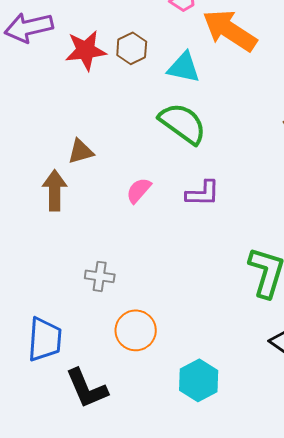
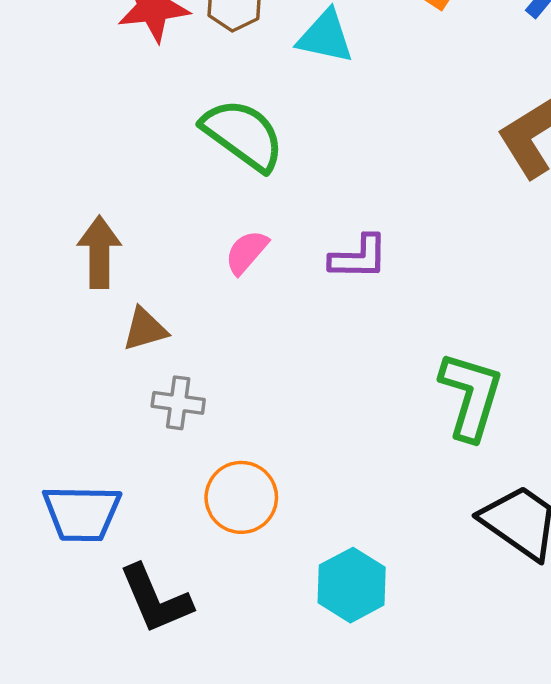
green semicircle: (183, 123) -> (243, 135), moved
brown triangle: (81, 151) -> (145, 329), moved
blue trapezoid: (45, 339) -> (82, 513), turned 87

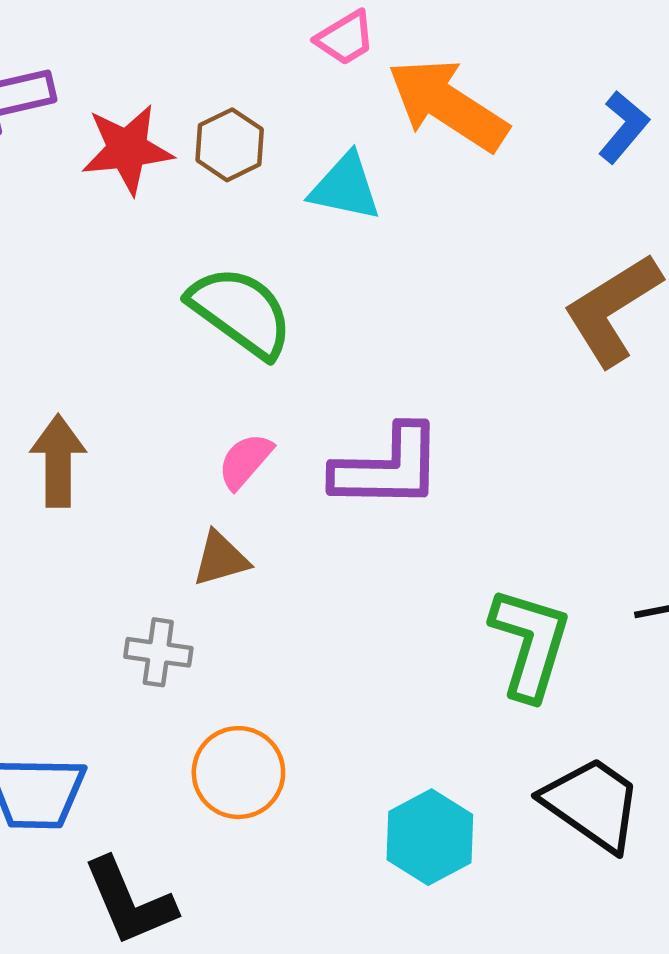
purple L-shape: (359, 257) -> (388, 468), size x1.5
brown triangle: (145, 329) -> (221, 559), moved
cyan hexagon: (352, 585) -> (430, 837), moved

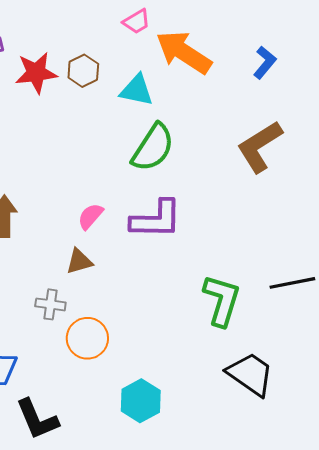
green semicircle: (241, 312) -> (153, 148), moved, turned 87
orange circle: (238, 773) -> (87, 338), moved
cyan hexagon: (430, 837) -> (141, 401), moved

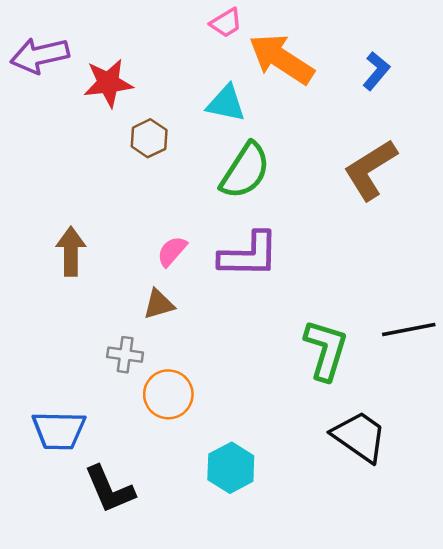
brown hexagon: (83, 71) -> (149, 138), moved

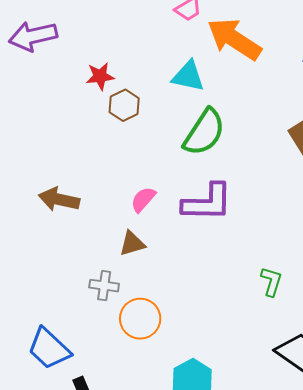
red star: (108, 83) -> (100, 76), moved, size x0.7
brown arrow: (71, 251) -> (59, 199), turned -78
green L-shape: (326, 350) -> (271, 282), size x0.6
blue trapezoid: (59, 430) -> (49, 349), turned 42

